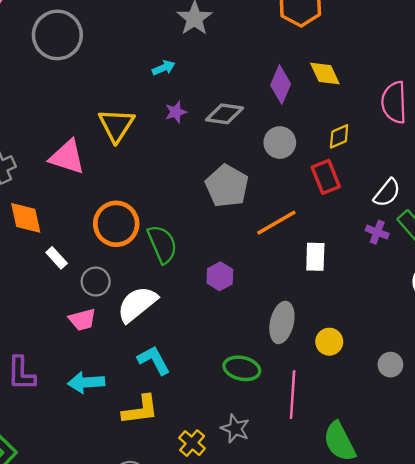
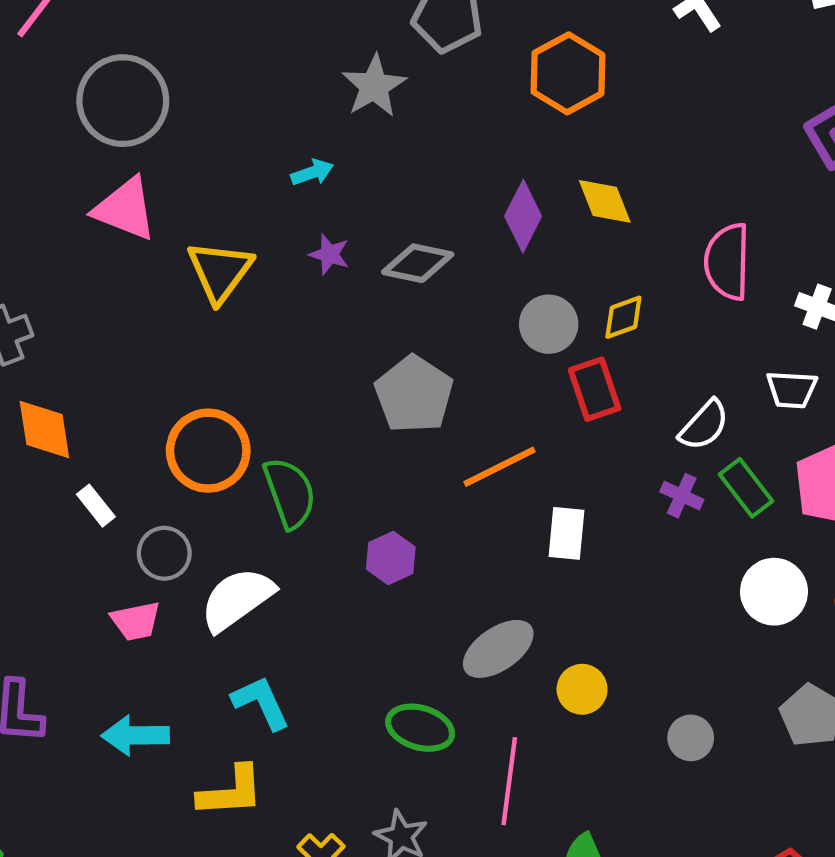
purple star: (176, 112) -> (329, 254), turned 30
gray circle: (280, 143) -> (549, 324), moved
pink triangle: (67, 157) -> (125, 209), moved
gray ellipse: (282, 322) -> (498, 649), turned 39

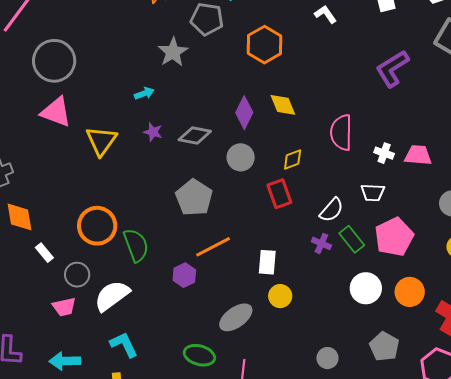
gray circle: (549, 324) -> (241, 157), moved
orange line: (500, 467) -> (213, 247), moved
yellow circle: (582, 689) -> (280, 296), moved

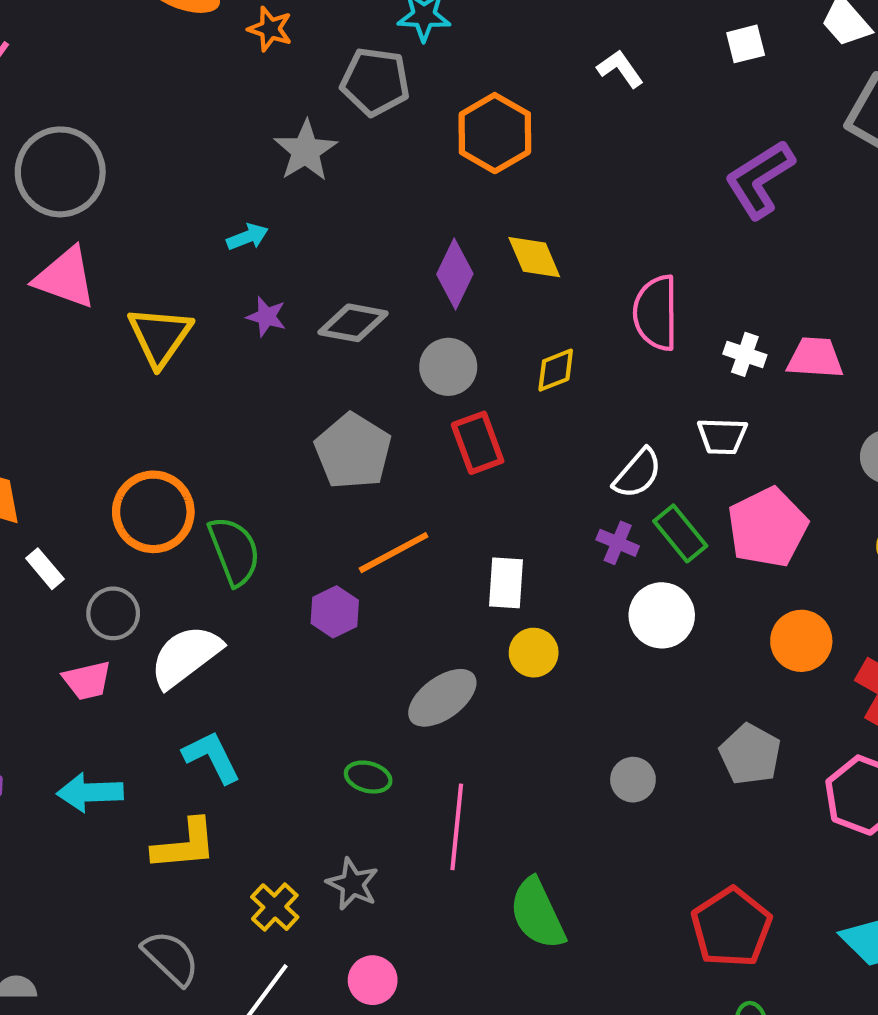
red rectangle: (279, 194) -> (478, 443), moved
white circle: (366, 288) -> (662, 615), moved
green ellipse: (199, 355) -> (368, 777), size x0.7

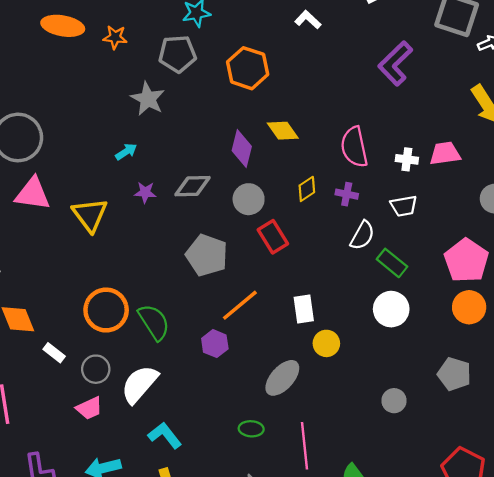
pink pentagon: (767, 527) -> (466, 261), moved
purple cross: (618, 543) -> (347, 194), moved

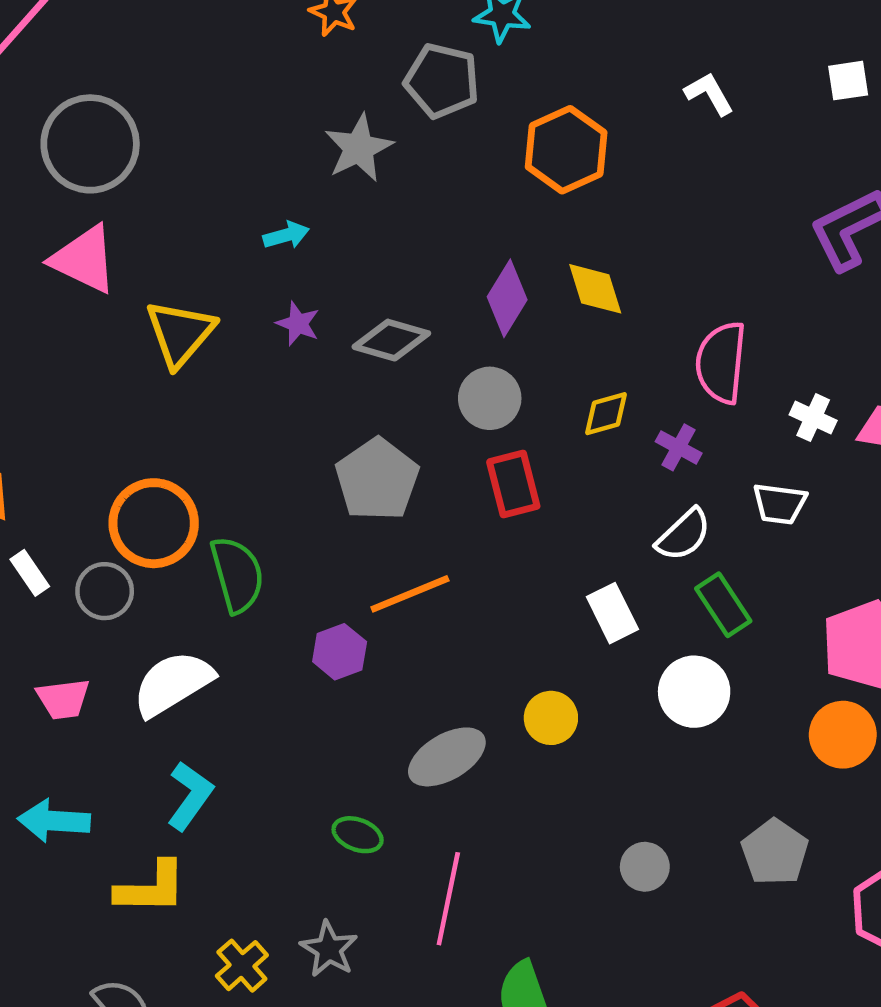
white rectangle: (304, 309) -> (612, 613), moved, turned -36
gray circle: (96, 369) -> (105, 591), moved
cyan L-shape: (165, 435) -> (190, 796), turned 56

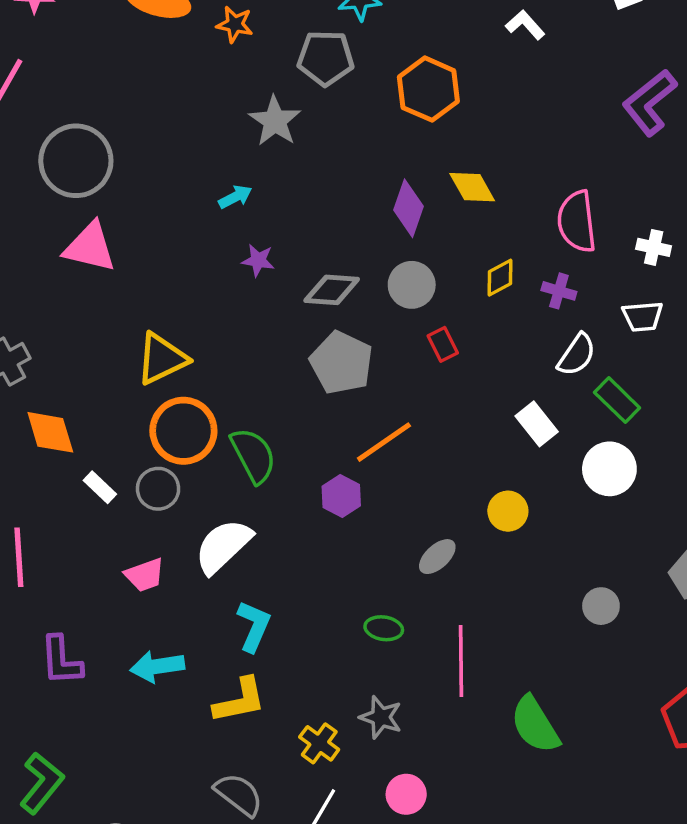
yellow triangle: (180, 333) -> (162, 359), moved, turned 36
gray diamond: (391, 340) -> (332, 290), moved
red rectangle: (513, 484) -> (443, 344), size x0.7
gray ellipse: (447, 757) -> (437, 557), size x0.7

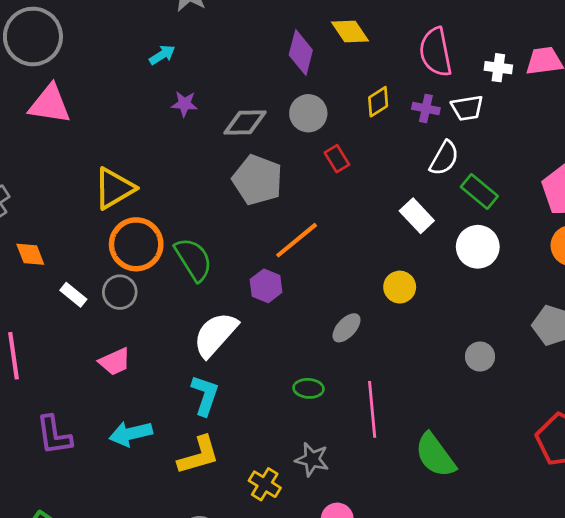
white trapezoid: (643, 316) -> (467, 108), moved
orange diamond: (50, 432) -> (30, 254), size x0.7
white semicircle: (223, 546) -> (215, 335), moved

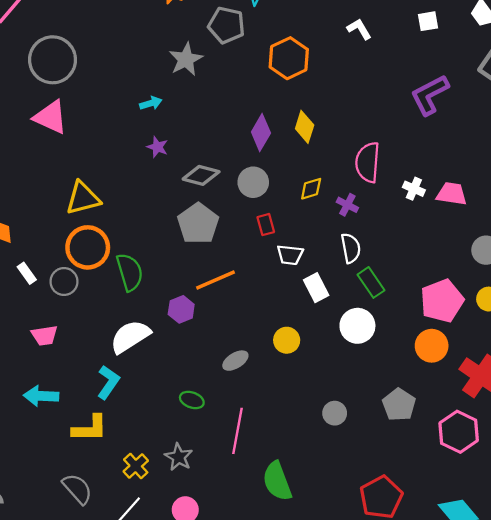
yellow diamond: (350, 32) -> (305, 127), turned 36
white trapezoid: (467, 108) -> (290, 255), moved
white semicircle: (444, 158) -> (351, 248), turned -56

